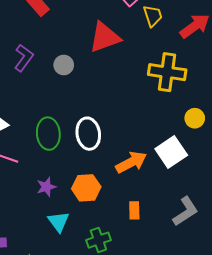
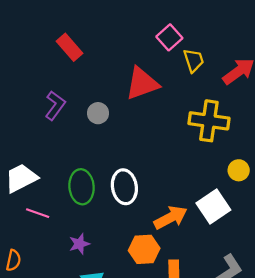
orange hexagon: (86, 188) -> (144, 249), moved

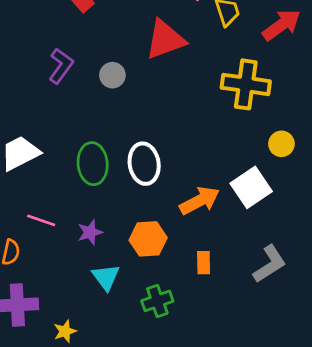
pink line: (38, 213) -> (41, 220), moved
orange hexagon: (144, 249) -> (148, 239), moved

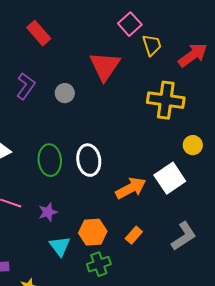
red triangle: (165, 40) -> (105, 66), turned -36
orange hexagon: (148, 239) -> (93, 232), moved
orange rectangle: (204, 263) -> (134, 235), turned 42

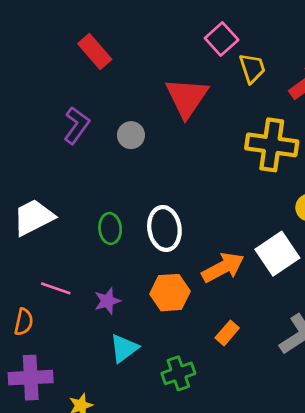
green ellipse: (50, 160) -> (110, 228), size x0.7
orange hexagon: (93, 232) -> (170, 293), moved
cyan triangle: (60, 246) -> (124, 348), turned 30

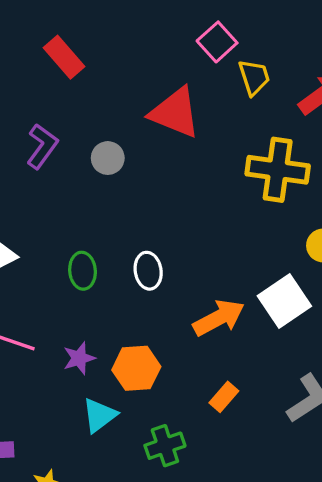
red triangle: (187, 97) -> (175, 113), turned -42
white ellipse: (164, 228) -> (148, 271), size x0.7
orange hexagon: (170, 293) -> (136, 368), moved

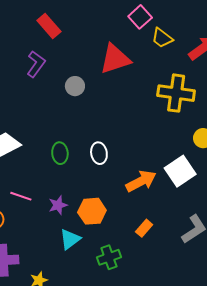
yellow trapezoid: (254, 77) -> (162, 38), turned 145
red triangle: (175, 113) -> (115, 59), turned -40
purple L-shape: (42, 146) -> (36, 64), moved

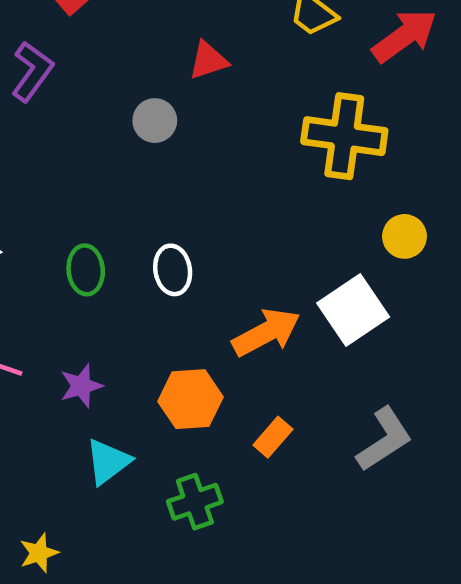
red triangle: (115, 59) -> (208, 60), size x0.6
gray circle: (75, 86) -> (155, 121), moved
orange hexagon: (92, 211) -> (190, 399), moved

